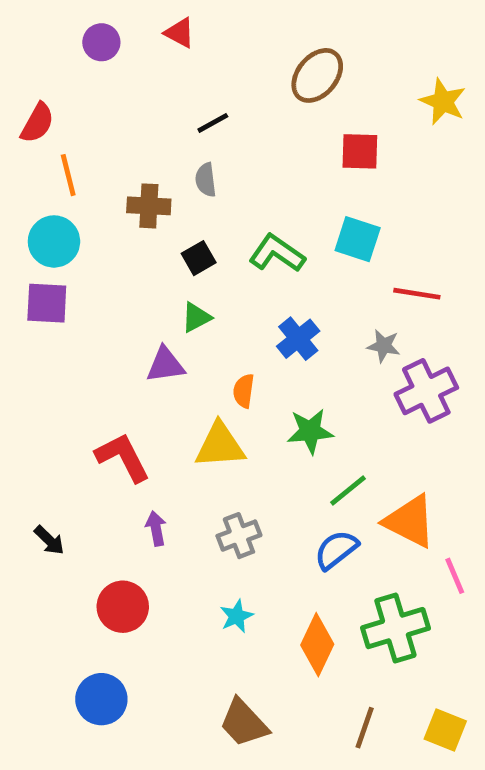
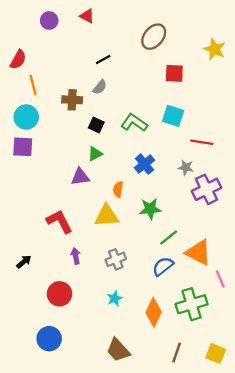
gray semicircle: (206, 180) -> (100, 87), turned -133
black square: (199, 258) -> (96, 125), turned -35
black arrow: (49, 540) -> (24, 262), turned -84

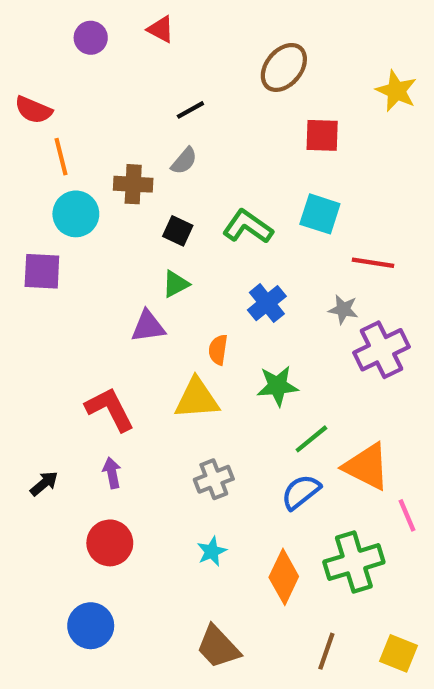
red semicircle: (18, 60) -> (33, 110), turned 84
cyan circle: (26, 117) -> (76, 214), moved
purple arrow: (76, 256) -> (112, 473), moved

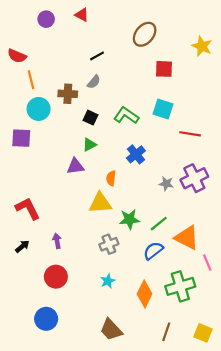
gray star: (343, 309) -> (166, 184), moved
green star: (277, 386) -> (129, 219), moved
red L-shape: (110, 409) -> (28, 208), moved

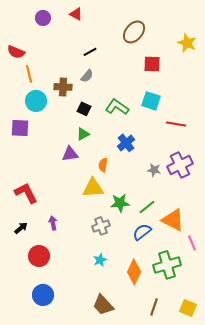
red circle: (56, 277) -> (39, 256), moved

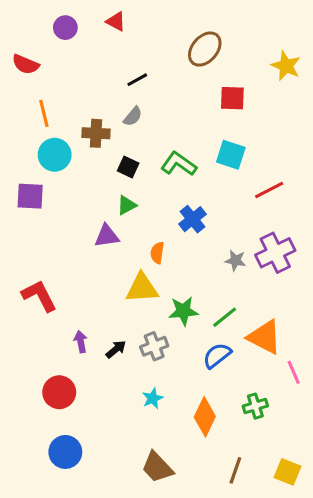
red semicircle: (16, 52) -> (26, 64), moved
red line: (176, 124) -> (269, 190), turned -36
black arrow: (21, 228) -> (116, 349), moved
green cross: (167, 265) -> (255, 406), size x0.6

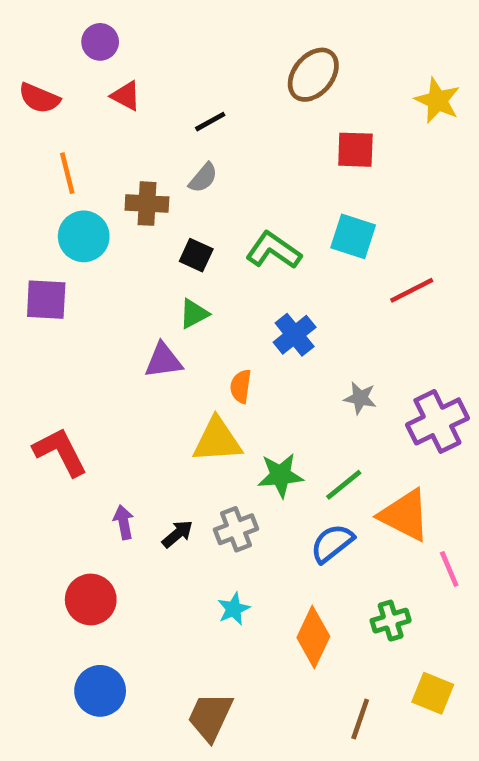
red triangle: (116, 21) -> (126, 96), moved
purple cross: (275, 253) -> (437, 421), moved
brown trapezoid: (157, 467) -> (210, 717), moved, turned 68
yellow square: (287, 472) -> (433, 693), moved

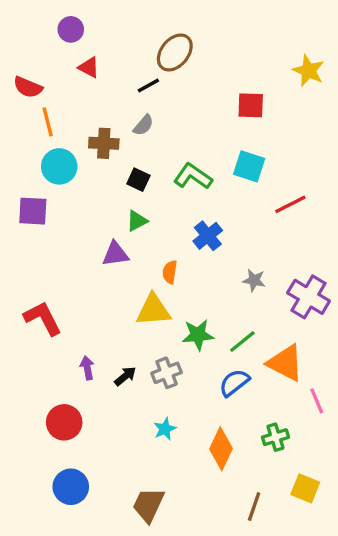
brown ellipse: (313, 75) -> (175, 52), moved
red semicircle: (39, 98) -> (28, 87), moved
purple cross: (437, 421) -> (309, 297), turned -33

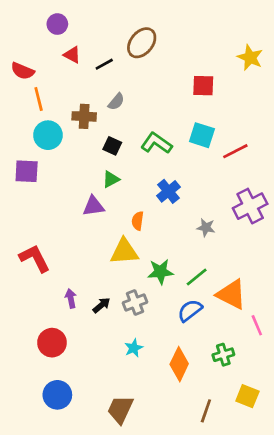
black line: (148, 86) -> (104, 64), moved
red line: (290, 204) -> (235, 151), moved
purple cross: (309, 297) -> (250, 206), moved, turned 32

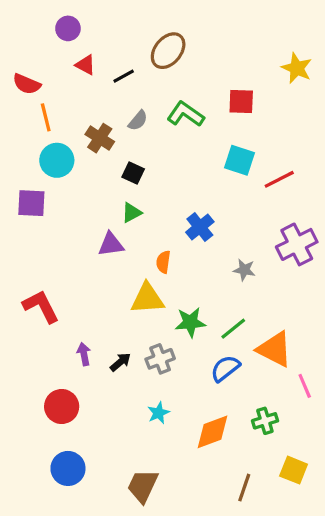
brown cross: (84, 116) -> (100, 138), turned 30
green L-shape: (156, 143) -> (186, 114), moved
orange diamond: (179, 364) -> (213, 432), turned 44

